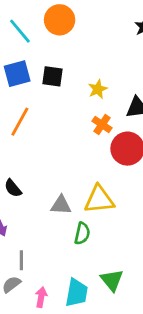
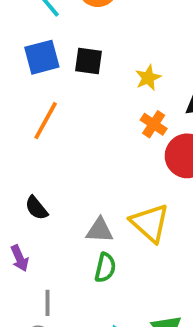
yellow triangle: (99, 199) -> (150, 223), turned 48
green semicircle: (82, 233) -> (105, 268), moved

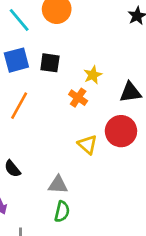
orange cross: (154, 124) -> (78, 98), moved
yellow triangle: (150, 223) -> (87, 145), moved, size x0.7

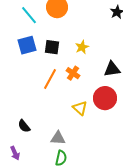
yellow star: (93, 75) -> (82, 47), moved
orange line: (19, 106) -> (50, 79), moved

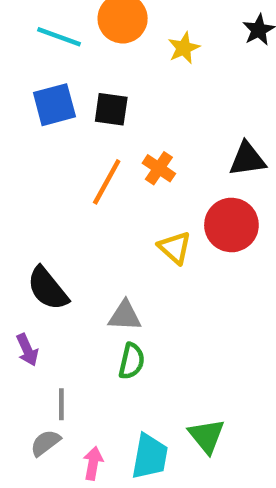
cyan line: (29, 15) -> (59, 37), turned -30
yellow star: (82, 47) -> (184, 48), moved
black semicircle: (24, 126) -> (48, 289), size x1.5

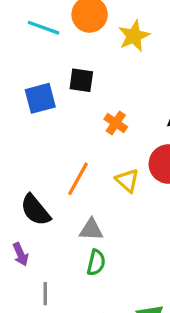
yellow star: (184, 48) -> (134, 36), size x1.4
blue square: (54, 105) -> (40, 98), moved
orange line: (107, 182) -> (78, 179), moved

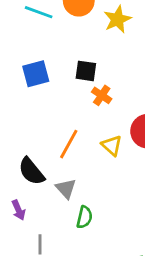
black square: (81, 80) -> (86, 71), moved
gray triangle: (91, 230) -> (66, 189), moved, turned 45

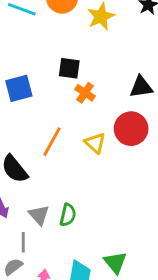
blue square: (36, 74) -> (19, 88), moved
gray triangle: (66, 189) -> (39, 215), moved

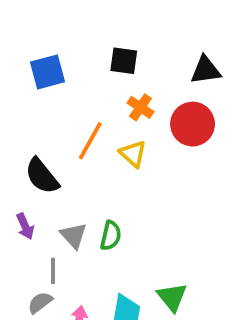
black square: (69, 68) -> (124, 61), moved
orange cross: (85, 93) -> (140, 107), moved
yellow triangle: (95, 143) -> (133, 154), moved

